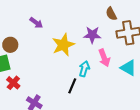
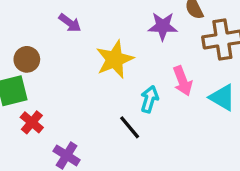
purple star: (92, 35) -> (163, 26), moved
black line: (72, 86) -> (130, 127), turned -63

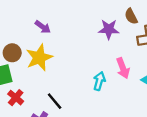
yellow star: (115, 59) -> (39, 58), moved
black line: (130, 127) -> (55, 101), moved

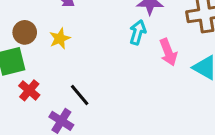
yellow star: (39, 58) -> (60, 38), size x0.6
cyan arrow: (99, 81) -> (138, 32), moved

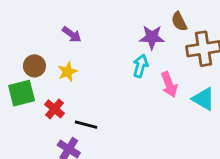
red cross: (29, 90) -> (55, 109), moved
black line: (80, 95) -> (86, 125), turned -35

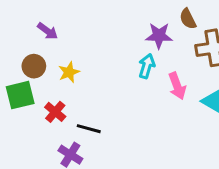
purple arrow: (72, 34) -> (48, 31), moved

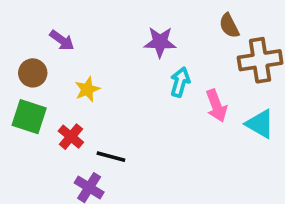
purple star: (159, 36) -> (160, 42), moved
brown circle: (34, 66) -> (33, 73), moved
green square: (20, 95) -> (29, 117), turned 32

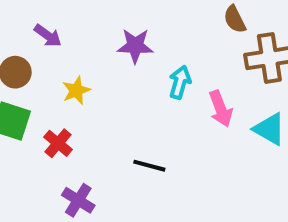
purple star: (160, 42) -> (135, 46), moved
black line: (111, 157) -> (149, 166), moved

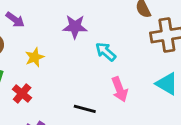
cyan arrow: (180, 82) -> (106, 52), turned -65
pink arrow: (221, 109) -> (120, 89), moved

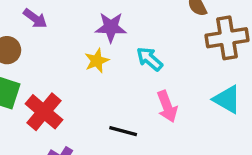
yellow star: (35, 57) -> (97, 61), moved
red cross: (22, 93) -> (44, 112), size x1.5

